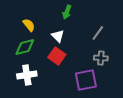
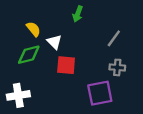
white triangle: (58, 36) -> (54, 42), moved
red square: (57, 56) -> (66, 65), turned -30
white cross: (27, 75) -> (18, 95), moved

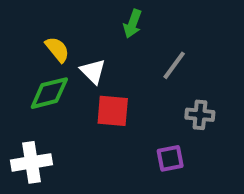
gray line: (114, 38) -> (174, 65), moved
purple square: (100, 93) -> (170, 158), size x0.6

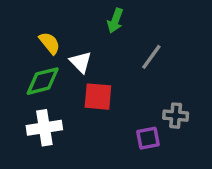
gray cross: (200, 115) -> (176, 116), moved
white cross: (31, 162) -> (44, 128), moved

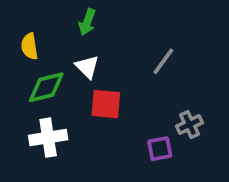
green arrow: (115, 21) -> (87, 22), moved
yellow semicircle: (50, 43) -> (29, 46), moved, turned -150
gray cross: (176, 116) -> (190, 124), turned -30

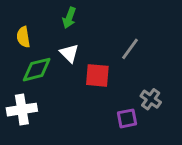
red square: (106, 104) -> (97, 75), moved
gray cross: (190, 124) -> (151, 99), turned -30
white cross: (48, 138) -> (22, 110), moved

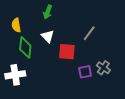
green diamond: (37, 70) -> (25, 47), turned -70
purple square: (127, 118) -> (85, 72), moved

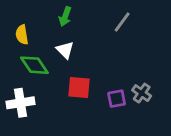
gray line: (89, 33) -> (122, 22), moved
green diamond: (25, 47) -> (34, 65), turned -40
red square: (67, 52) -> (79, 87), moved

